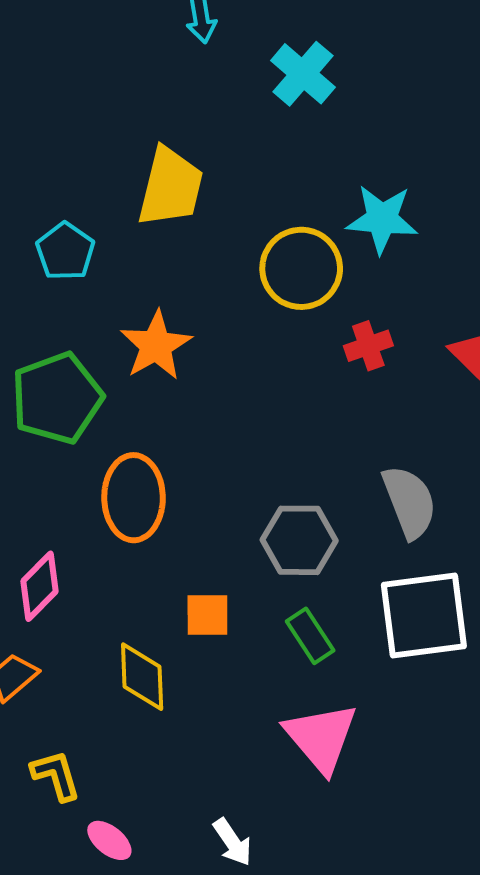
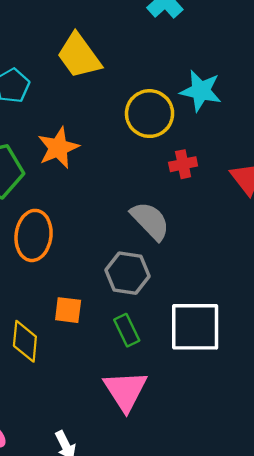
yellow trapezoid: (171, 187) -> (79, 56), turned 123
gray semicircle: (409, 502) -> (150, 221), moved, turned -30

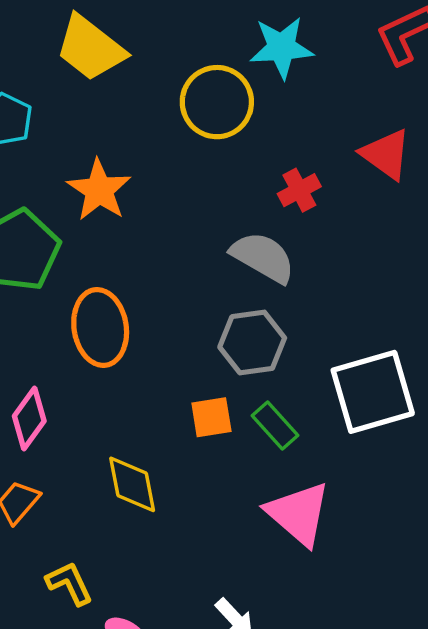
red cross: (183, 164) -> (299, 190), moved
orange square: (68, 310) -> (211, 417), moved

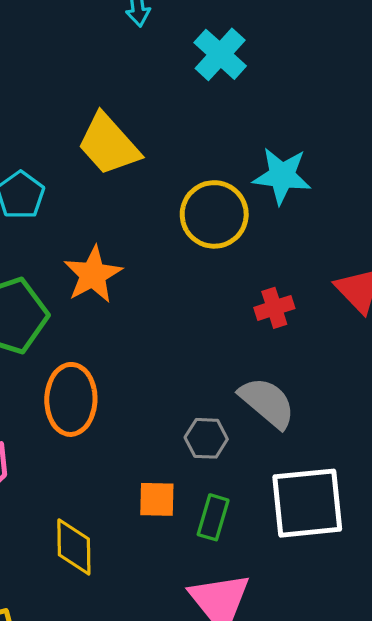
gray semicircle: (263, 257) -> (267, 403), moved
gray hexagon: (252, 343) -> (206, 438), size x0.7
green rectangle: (275, 425) -> (213, 517), turned 48

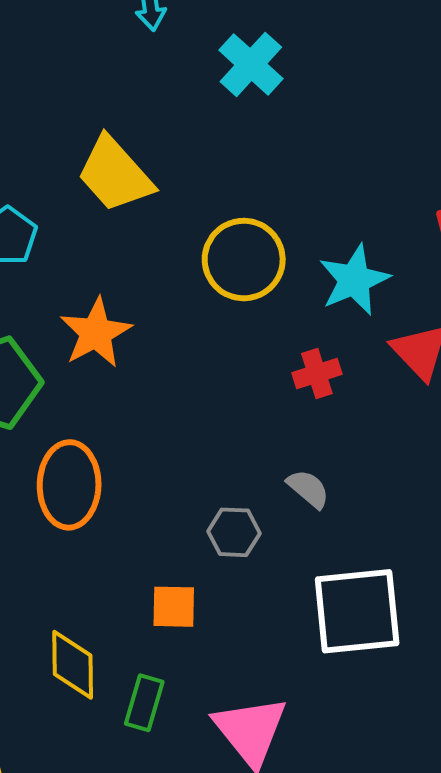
cyan star: (282, 176) -> (354, 280), moved, turned -30
gray semicircle: (267, 403) -> (308, 489), size x0.6
green rectangle: (213, 517) -> (144, 703), moved

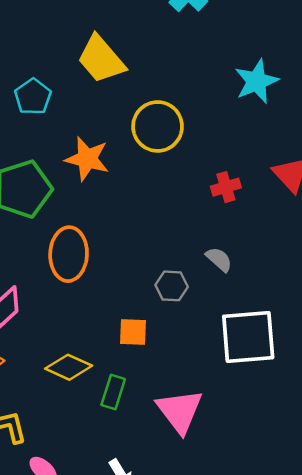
yellow circle: (244, 260) -> (158, 126), moved
cyan star: (354, 280) -> (257, 81), moved
orange star: (96, 333) -> (87, 159), turned -30
yellow diamond: (73, 665) -> (69, 367), turned -66

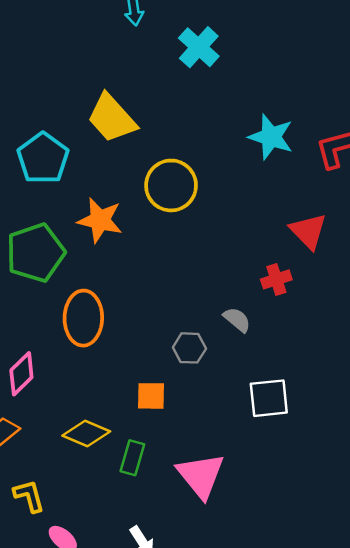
cyan star: (257, 81) -> (271, 137), turned -30
cyan pentagon: (33, 97) -> (43, 158), size x1.4
red cross: (226, 187) -> (276, 279), moved
white square: (248, 337) -> (269, 398), size x0.7

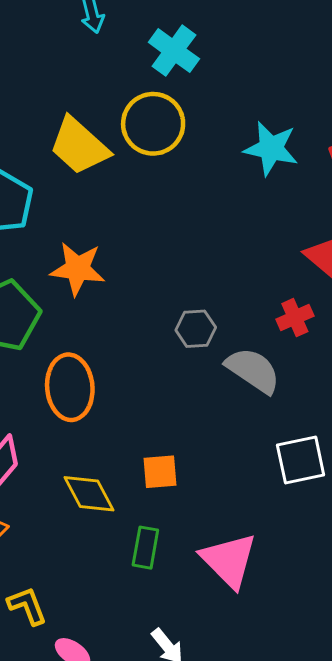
yellow circle: (171, 185) -> (153, 124), moved
gray semicircle: (237, 320) -> (253, 370), size x1.6
gray hexagon: (189, 348) -> (196, 329), moved
yellow diamond: (86, 434) -> (89, 494), moved, turned 45

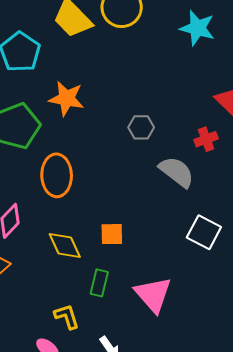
gray hexagon: (196, 329) -> (141, 127), moved
white square: (301, 460) -> (204, 232), turned 36
yellow L-shape: (27, 606) -> (67, 317), moved

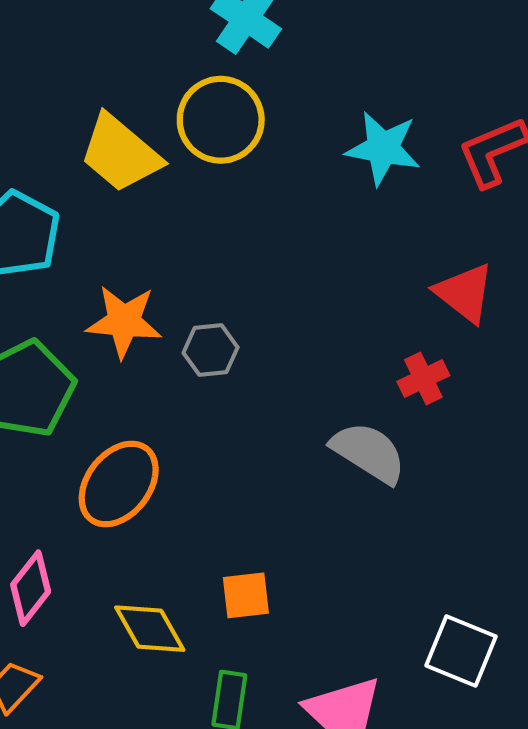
gray hexagon: (141, 127) -> (211, 350), moved
orange ellipse: (57, 175) -> (119, 484), turned 45
white square: (204, 232) -> (461, 651), moved

